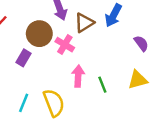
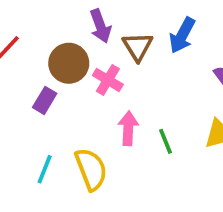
brown triangle: (84, 23) -> (138, 46), turned -30

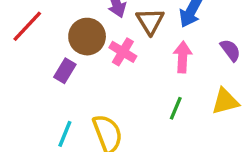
pink arrow: (128, 128) -> (183, 57), moved
green line: (165, 141) -> (176, 108), turned 45

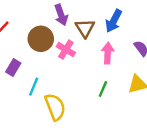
purple rectangle: (65, 71) -> (13, 67), moved
cyan line: (65, 134) -> (34, 87), moved

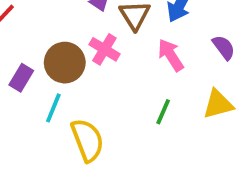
brown circle: (41, 39) -> (65, 63), moved
pink arrow: (108, 53) -> (171, 55), turned -36

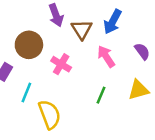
pink cross: (104, 49) -> (61, 64), moved
brown circle: (65, 63) -> (29, 45), moved

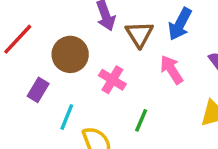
green line: (101, 95) -> (141, 120), moved

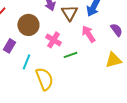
green line: (141, 120) -> (70, 55), moved, turned 48

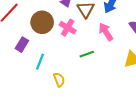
pink cross: (53, 40) -> (68, 28), moved
yellow semicircle: (44, 79) -> (59, 80), size x0.6

